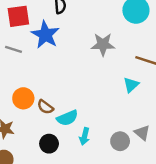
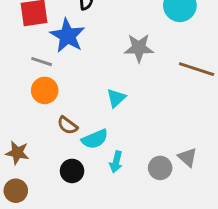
gray line: (13, 49) -> (42, 62), moved
cyan triangle: (131, 85) -> (116, 98), moved
orange circle: (23, 98) -> (45, 90), moved

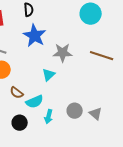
blue star: (67, 36) -> (35, 36), moved
gray star: (139, 48) -> (63, 53), moved
gray circle: (160, 168) -> (75, 111), moved

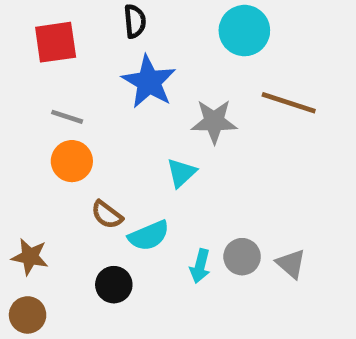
cyan circle: (91, 14) -> (244, 31), moved
brown line: (102, 56) -> (289, 103), moved
cyan arrow: (49, 117) -> (200, 266), moved

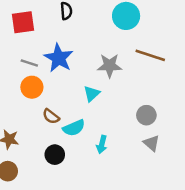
blue star: (149, 82) -> (59, 58), moved
gray circle: (242, 257) -> (146, 115), moved

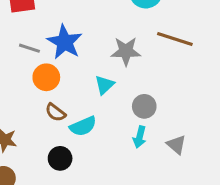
orange circle: (32, 87) -> (46, 77), moved
gray circle: (146, 115) -> (144, 106), moved
cyan arrow: (102, 144) -> (140, 137), moved

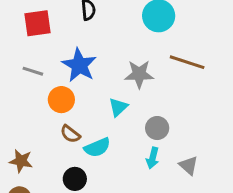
gray line: (29, 48) -> (33, 71), moved

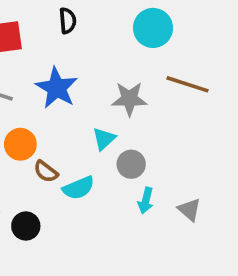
orange circle: (61, 100) -> (20, 144), moved
gray circle: (157, 128) -> (131, 164), moved
black circle: (75, 179) -> (26, 226), moved

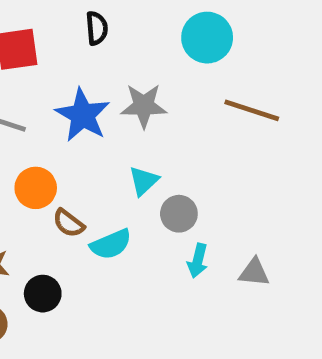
gray star: (129, 99) -> (144, 106), moved
gray triangle: (189, 210) -> (254, 272), turned -35

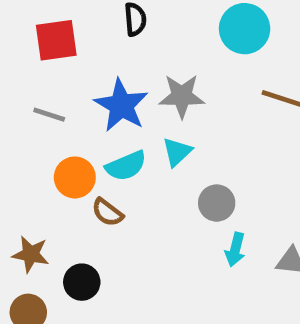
cyan triangle: (144, 181) -> (177, 152), moved
cyan semicircle: (111, 244) -> (126, 166), moved

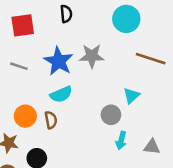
cyan triangle: (177, 152) -> (131, 96), moved
orange circle: (75, 177) -> (25, 116), moved
brown semicircle: (107, 212) -> (51, 120), turned -138

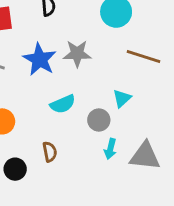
cyan semicircle: (61, 94) -> (63, 104), moved
brown semicircle: (51, 120) -> (50, 152), moved
gray triangle: (152, 147) -> (145, 156), size x1.6

